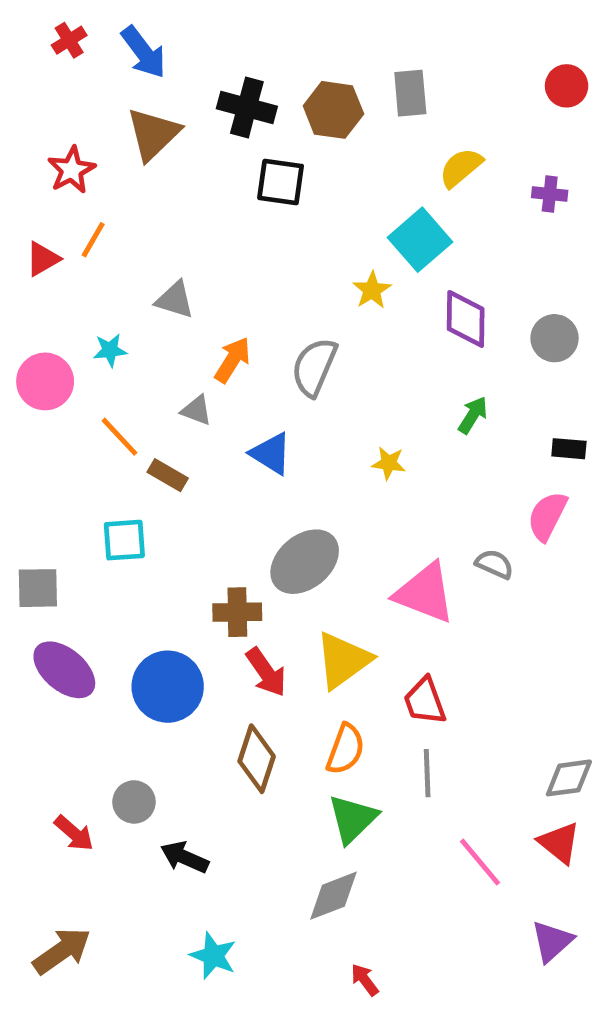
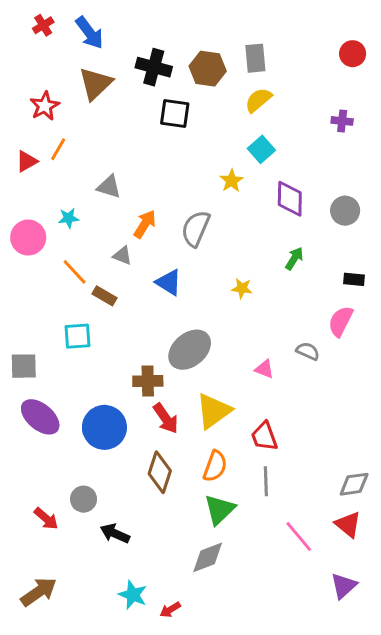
yellow semicircle: (461, 168) -> (258, 100), moved
cyan square: (420, 240) -> (261, 149), size x0.7
pink triangle: (425, 593) -> (264, 369), size x0.5
red arrow: (365, 980) -> (170, 610), moved, turned -84

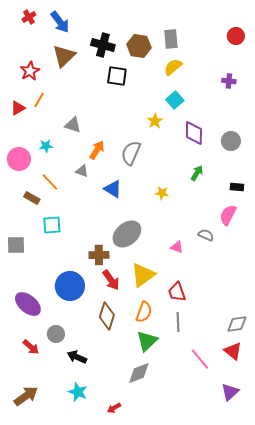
brown rectangle: (104, 296) -> (32, 198), moved
purple ellipse: (40, 417) -> (28, 304), moved
cyan star: (133, 595) -> (78, 392), moved

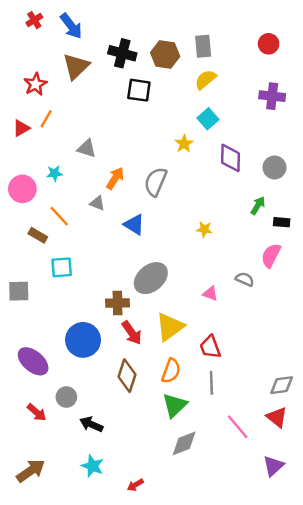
red circle: (236, 36) -> (269, 44), moved
purple cross: (229, 81) -> (272, 96), size x1.5
green arrow: (197, 173) -> (258, 206), moved
yellow star: (162, 193) -> (204, 229), moved
gray diamond: (139, 373) -> (184, 443), moved

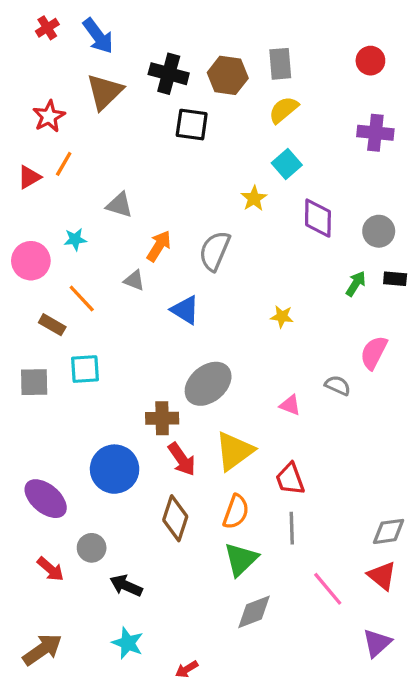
black rectangle: (282, 222) -> (395, 279), moved
gray square: (19, 291) -> (34, 382), moved

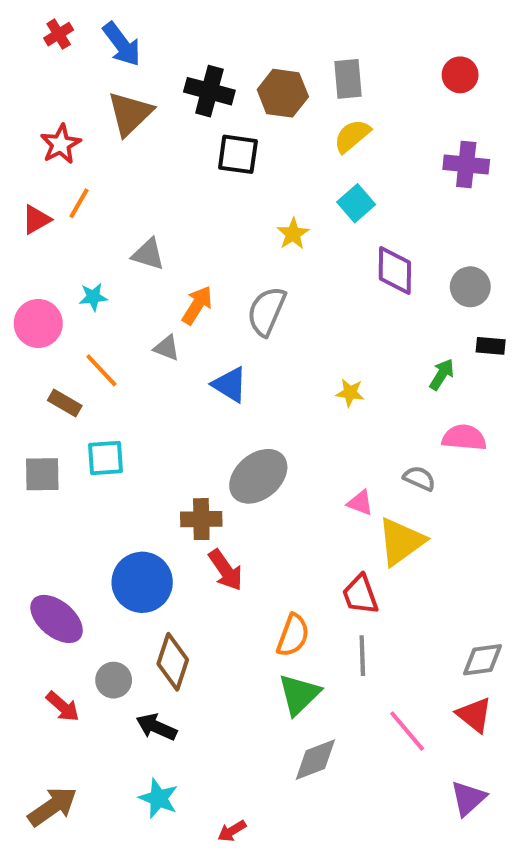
yellow star: (254, 198) -> (293, 234), moved
green arrow: (356, 284) -> (442, 374), moved
pink semicircle: (374, 353) -> (464, 438), turned 68
yellow triangle: (234, 451) -> (401, 542), moved
brown diamond: (175, 518) -> (173, 662), moved

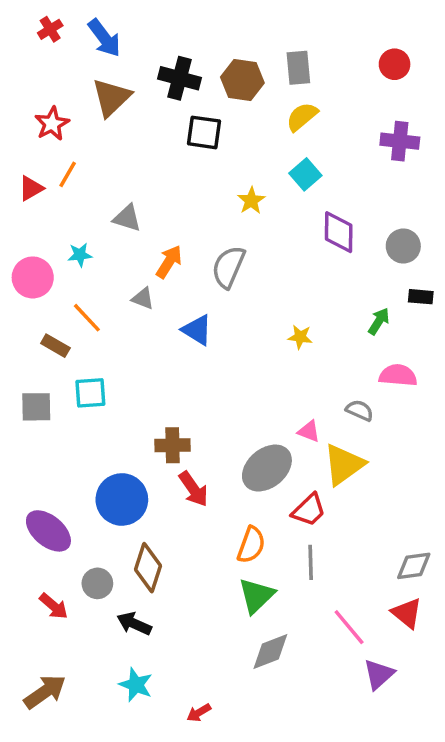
gray ellipse: (258, 476) -> (267, 468), moved
red trapezoid: (360, 595) -> (309, 510), turned -114
purple triangle: (468, 798) -> (379, 674), moved

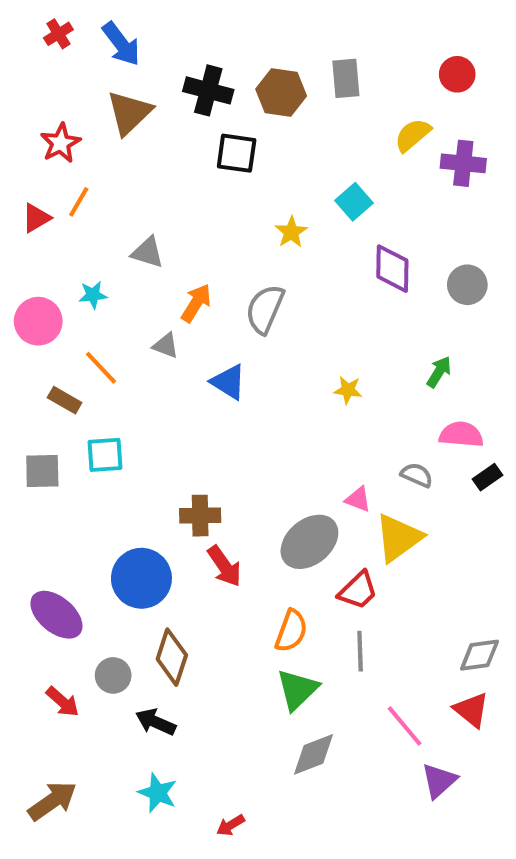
yellow semicircle: (302, 117) -> (413, 135), moved
black rectangle: (421, 297) -> (488, 477), moved, turned -40

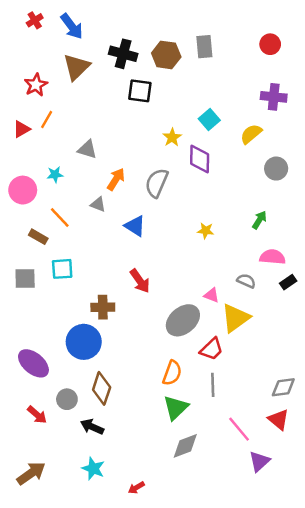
yellow semicircle: (413, 135) -> (251, 134), moved
purple diamond: (392, 269) -> (200, 159), moved
brown cross: (200, 516) -> (103, 307), moved
red arrow: (224, 566) -> (140, 281), moved

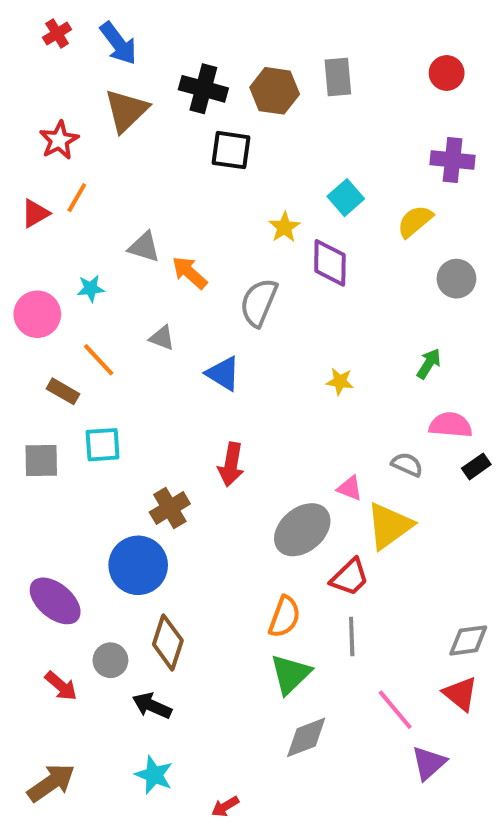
orange arrow: (116, 179) -> (190, 273), moved, turned -80
red arrow: (140, 281) -> (231, 464), turned 45
brown cross: (103, 307) -> (170, 508), turned -30

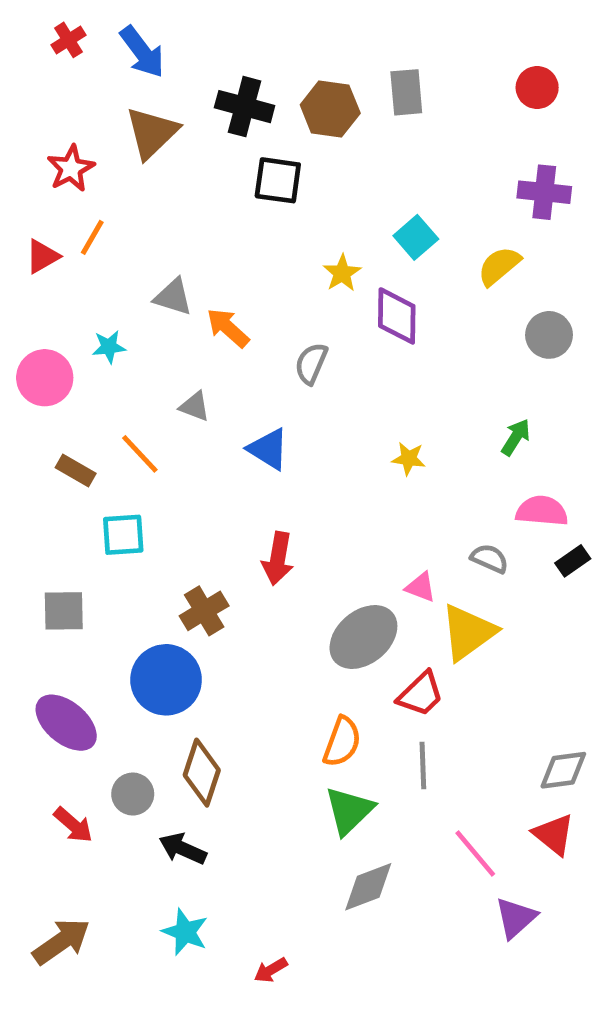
gray semicircle: (259, 302) -> (311, 363), size x0.7
orange line: (99, 360) -> (140, 454), moved
gray square: (41, 461) -> (64, 611), moved

